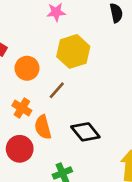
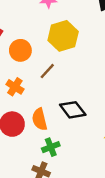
orange semicircle: (43, 127) -> (40, 119), moved

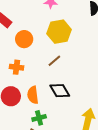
brown line: (47, 71) -> (54, 61), moved
orange cross: (15, 87) -> (16, 67), turned -32

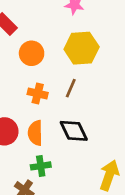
brown line: (54, 61) -> (71, 88), turned -32
orange cross: (16, 67) -> (38, 93), moved

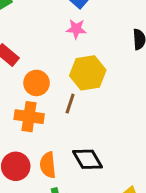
brown line: (71, 88) -> (70, 104), moved
orange cross: (38, 93) -> (29, 117), moved, size x1.4

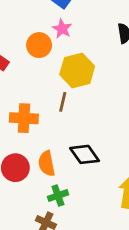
pink star: (76, 29) -> (62, 29), turned 30
orange circle: (36, 83) -> (39, 45), moved

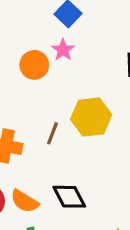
yellow hexagon: (77, 70) -> (91, 117), moved
orange semicircle: (47, 164) -> (25, 201), turned -55

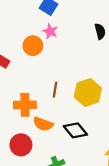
yellow hexagon: (91, 117) -> (88, 92), moved
orange semicircle: (25, 201) -> (43, 124), moved

